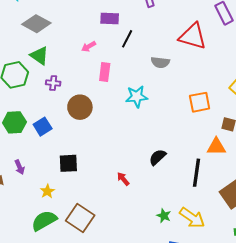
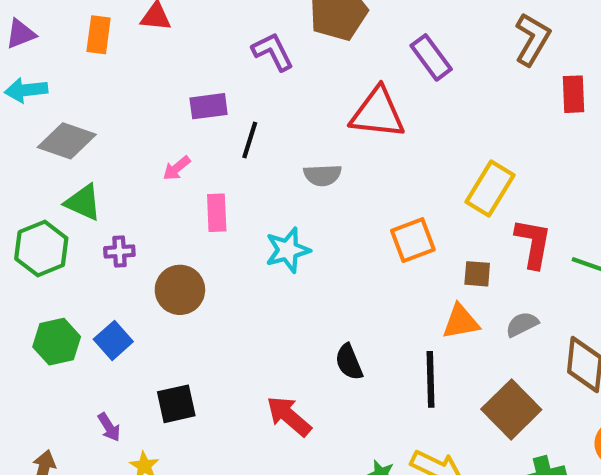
black semicircle: (158, 157) -> (349, 362), turned -60
purple arrow: (20, 167) -> (109, 427), moved
red arrow: (123, 179) -> (289, 416), size x1.6

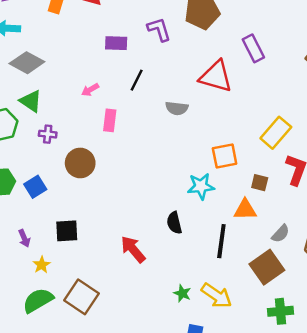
purple rectangle: (209, 106) -> (116, 43), moved
cyan star: (288, 250) -> (201, 186), moved
gray semicircle: (522, 324) -> (281, 234), moved, turned 150

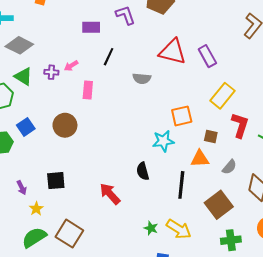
purple rectangle: (253, 48) -> (207, 56), moved
purple cross: (48, 134) -> (51, 72), moved
blue square: (35, 187) -> (26, 127), moved
gray semicircle: (281, 234) -> (229, 167), moved

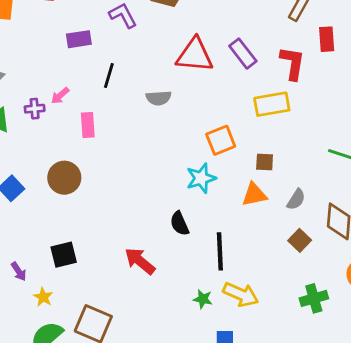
yellow rectangle: (223, 96) -> (272, 104), turned 50
red L-shape: (240, 125) -> (292, 63), moved
black line: (181, 185) -> (220, 251), moved
brown square: (219, 205) -> (300, 240), moved, size x0.6

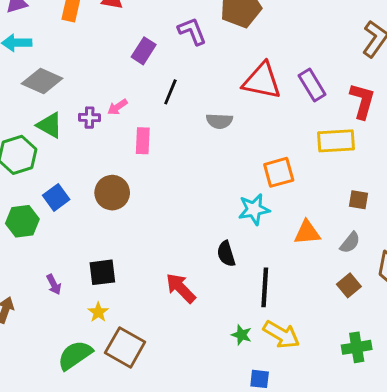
purple rectangle: (79, 39) -> (144, 51), turned -55
brown square: (265, 162) -> (359, 200), moved
yellow star: (43, 297) -> (98, 312), moved

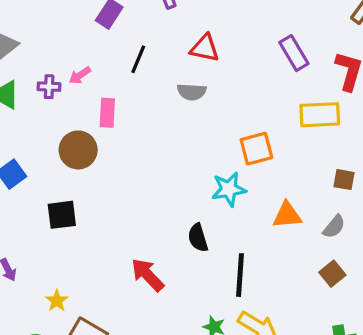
red triangle: (262, 81) -> (205, 48), moved, size x0.7
brown circle: (112, 193) -> (78, 150), moved
black square: (102, 272) -> (62, 215), moved

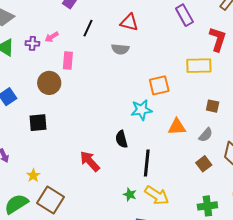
purple rectangle: (294, 53) -> (184, 15), moved

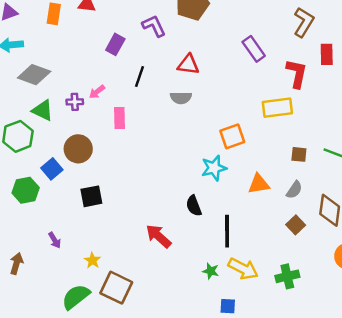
brown circle: (49, 83) -> (78, 149), moved
green cross: (207, 206) -> (287, 276), moved

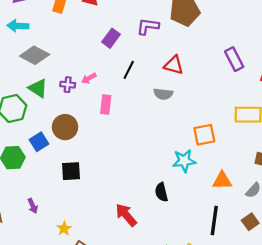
purple L-shape: (154, 26) -> (148, 26), turned -65
black line: (227, 231) -> (214, 221), moved

